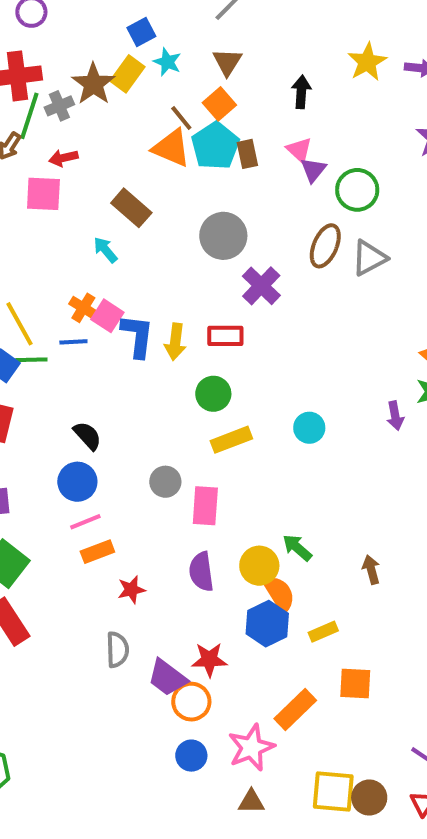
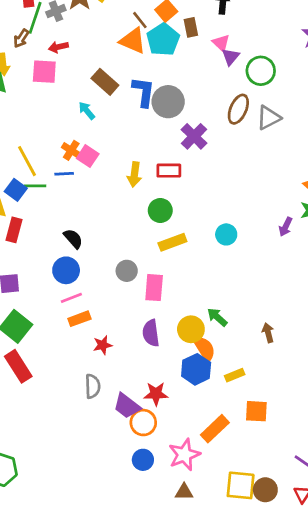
brown rectangle: (247, 154) -> (191, 27), moved
blue L-shape: (137, 336) -> (143, 92), moved
purple arrow: (395, 416) -> (286, 227), turned 36

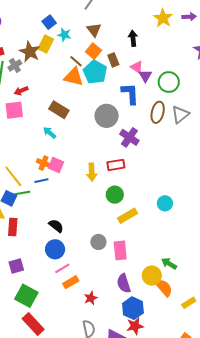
blue L-shape: (143, 92) -> (130, 94), moved
blue hexagon: (196, 369) -> (133, 308), moved

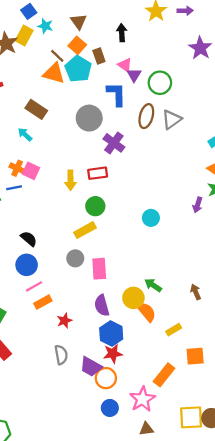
yellow rectangle: (127, 216) -> (85, 230), moved

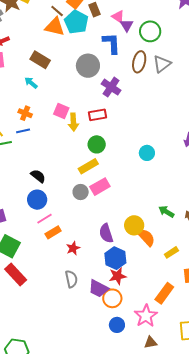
pink square: (31, 171) -> (61, 111), moved
pink rectangle: (99, 269) -> (100, 187), moved, turned 66
green arrow: (153, 285) -> (166, 212), moved

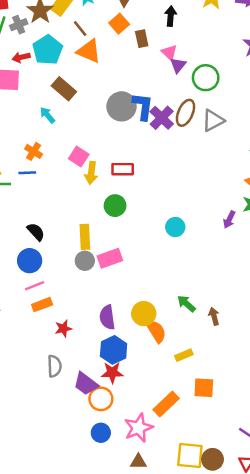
brown line: (57, 11) -> (80, 29), moved
cyan pentagon: (76, 22) -> (48, 50), moved
blue L-shape: (112, 43) -> (143, 106), moved
purple cross: (111, 87) -> (162, 118), moved
yellow rectangle: (88, 166) -> (85, 237), moved, turned -72

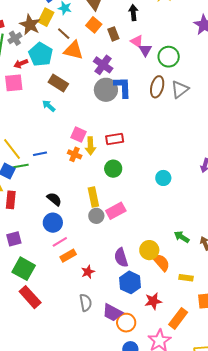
purple cross: (162, 118) -> (103, 65), moved
orange cross: (34, 151) -> (75, 154), moved
yellow rectangle: (184, 355) -> (186, 278), turned 40
red star: (112, 373) -> (153, 301), moved

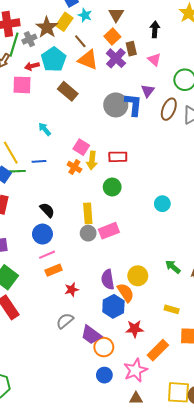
purple triangle: (145, 50) -> (148, 91), moved
purple cross: (103, 65) -> (116, 58), moved
cyan arrow: (49, 106) -> (45, 129), moved
orange semicircle: (161, 262) -> (126, 293), moved
gray semicircle: (86, 303) -> (65, 321), turned -126

